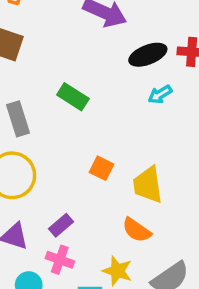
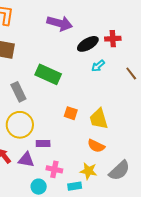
green rectangle: (73, 97) -> (48, 74), size x1.4
purple rectangle: (61, 225) -> (43, 143), moved, turned 48

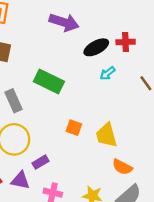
purple rectangle: (43, 143) -> (41, 162), turned -32
orange semicircle: (96, 146) -> (122, 167), moved

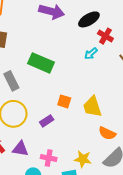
red cross: (126, 42) -> (105, 36), moved, turned 35
black ellipse: (96, 47) -> (89, 19), moved
purple rectangle: (41, 162) -> (47, 121), moved

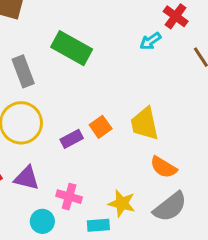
orange square: (64, 101) -> (101, 127), moved, turned 32

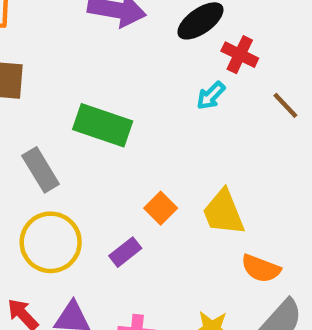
orange square: (101, 127) -> (161, 208), moved

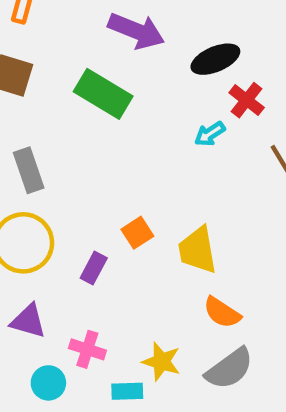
green rectangle: (103, 125) -> (103, 94), moved
purple rectangle: (125, 252) -> (94, 268), turned -36

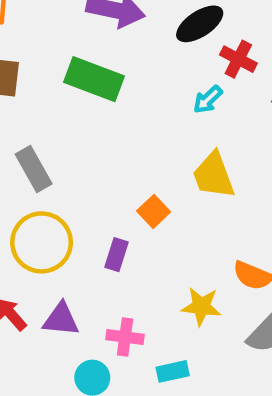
yellow trapezoid: (198, 250) -> (214, 175), moved
yellow star: (161, 362) -> (201, 306), moved

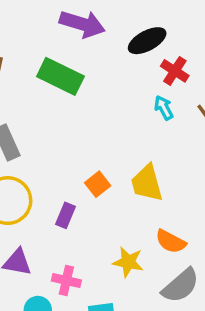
cyan arrow: (208, 100) -> (164, 108), moved, turned 100
yellow trapezoid: (214, 175) -> (147, 183), moved

